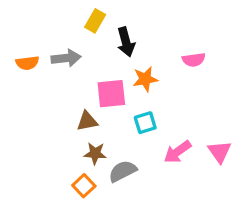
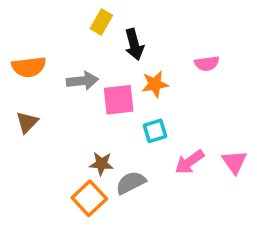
gray arrow: (66, 58) -> (82, 81), moved
orange semicircle: (27, 63) -> (29, 67), size x1.4
brown triangle: (87, 121) -> (27, 122), moved, turned -35
orange square: (84, 186) -> (89, 198), size x1.4

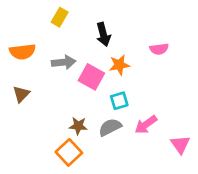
yellow rectangle: (101, 22) -> (60, 17), moved
pink square: (119, 100) -> (91, 77), turned 35
pink triangle: (234, 162) -> (180, 144), moved
gray semicircle: (131, 183) -> (110, 127), moved

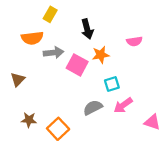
orange semicircle: (22, 52) -> (32, 38), moved
cyan square: (119, 101) -> (112, 84), moved
brown star: (78, 126) -> (29, 120), moved
pink triangle: (180, 144) -> (152, 122), turned -36

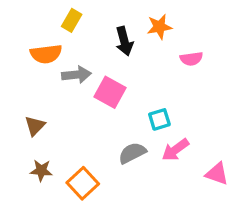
orange star: (101, 55) -> (159, 27), moved
brown triangle: (18, 79) -> (35, 126), moved

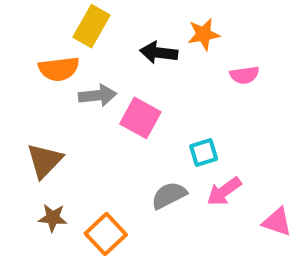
yellow rectangle: (72, 20) -> (91, 26), size x1.4
black arrow: (124, 41) -> (159, 53), turned 112
brown triangle: (35, 126) -> (45, 161), size x1.4

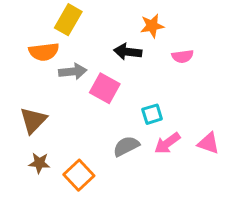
black arrow: (159, 53) -> (128, 52), moved
pink triangle: (277, 222) -> (208, 143), moved

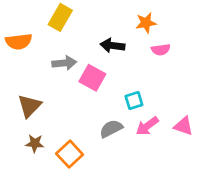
orange star: (152, 26) -> (146, 23), moved
orange semicircle: (44, 52) -> (19, 42), moved

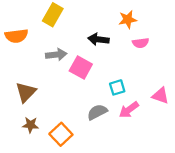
pink triangle: (183, 126) -> (160, 96), moved

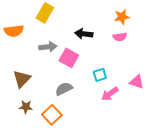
orange star: (128, 19) -> (122, 17), moved
gray semicircle: (97, 112) -> (64, 89), moved

